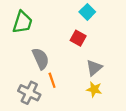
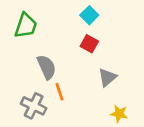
cyan square: (87, 12) -> (89, 15), moved
yellow star: (94, 89) -> (119, 114), moved

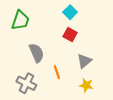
orange line: (59, 92) -> (57, 72), moved
yellow star: (119, 114) -> (86, 85), moved

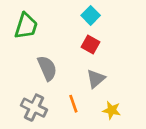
gray triangle: (84, 61) -> (96, 79), moved
orange line: (57, 72) -> (73, 104), moved

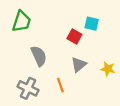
cyan square: (91, 15) -> (92, 24), moved, turned -32
yellow star: (112, 110) -> (108, 69), moved

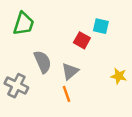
gray triangle: (79, 65) -> (70, 71), moved
gray cross: (28, 88) -> (16, 86), moved

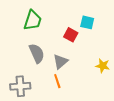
green trapezoid: (24, 24) -> (33, 20), moved
gray cross: (16, 86) -> (20, 86), moved, turned -30

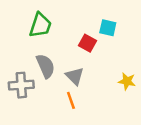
gray triangle: (60, 62) -> (75, 76), turned -35
gray cross: (20, 86) -> (21, 85), moved

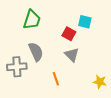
gray triangle: (75, 76) -> (72, 55), moved
yellow star: (127, 81) -> (100, 82), moved

